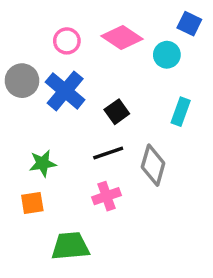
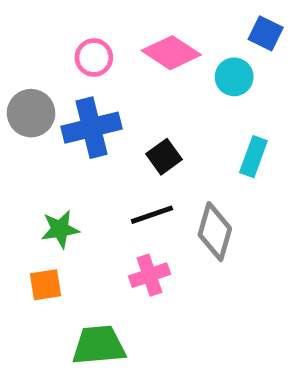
blue cross: (65, 91) -> (91, 128), turned 36

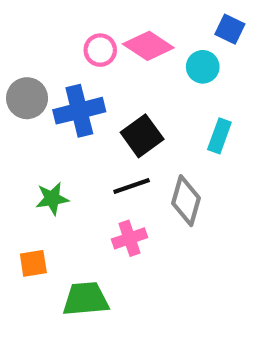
pink circle: (94, 58) -> (100, 50), moved
black square: (164, 157) -> (142, 136), size x1.4
orange square: (46, 285) -> (33, 263), moved

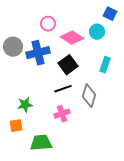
pink diamond: (148, 46) -> (72, 38), moved
green star: (52, 199) -> (25, 105), moved

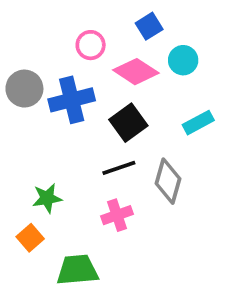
blue square: (110, 14) -> (149, 26), moved, turned 32
cyan rectangle: (105, 65) -> (198, 123), turned 42
orange square: (16, 126) -> (30, 238), turned -32

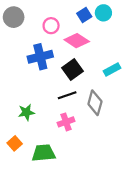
cyan circle: (183, 60) -> (103, 13), moved
gray circle: (24, 89) -> (14, 17), moved
orange square: (30, 238) -> (15, 143), moved

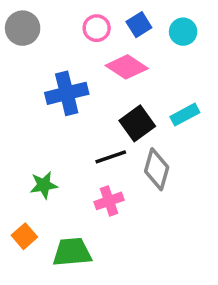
cyan circle: (103, 13) -> (183, 32), moved
pink circle: (51, 26) -> (97, 28), moved
black square: (72, 70) -> (137, 123), moved

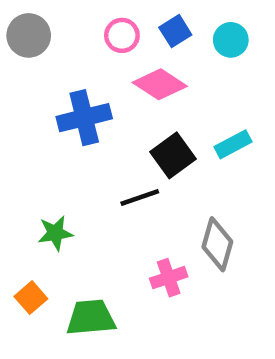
gray diamond: (157, 169) -> (217, 244), moved
pink cross: (109, 201) -> (169, 278), moved

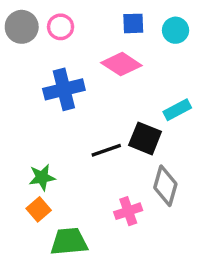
blue square: (175, 31) -> (133, 23), turned 30
pink circle: (122, 35) -> (61, 27), moved
black square: (173, 155) -> (145, 138), moved, turned -32
orange square: (31, 298) -> (39, 209), moved

